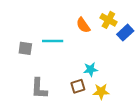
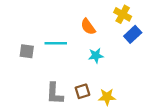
yellow cross: (108, 20) -> (123, 14), moved
cyan star: (91, 69) -> (96, 56), moved
gray L-shape: (39, 88) -> (55, 94), moved

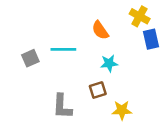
blue rectangle: (133, 34) -> (151, 39), turned -60
gray square: (27, 51) -> (30, 58), turned -32
brown square: (82, 91) -> (98, 90), moved

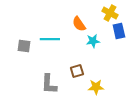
gray square: (30, 58) -> (24, 46), turned 32
cyan star: (109, 63) -> (93, 41), moved

